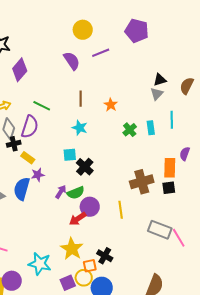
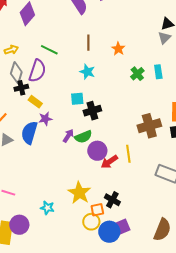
black cross: (85, 167) -> (92, 111), turned 30
red arrow: (78, 219) -> (109, 162), moved
cyan star: (40, 264) -> (47, 208), size x0.6
purple square: (68, 283) -> (122, 227), moved

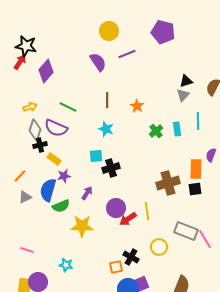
purple semicircle: (37, 71) -> (56, 128), turned 95
green semicircle: (83, 137) -> (61, 206), moved
yellow star: (79, 193) -> (82, 226), moved, turned -30
yellow circle: (91, 222) -> (159, 247), moved

